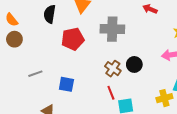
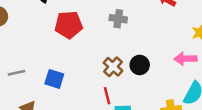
gray cross: (112, 29) -> (118, 19), size x0.6
gray line: (35, 74) -> (16, 73), moved

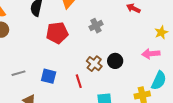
gray cross: (118, 19) -> (96, 26), turned -32
red line: (107, 96) -> (79, 81), moved

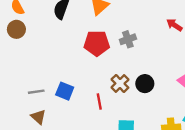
red pentagon: (57, 33) -> (97, 43), moved
gray line: (19, 73) -> (36, 92), moved

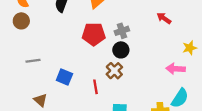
black circle: (145, 84) -> (121, 50), moved
gray line: (36, 92) -> (33, 61), moved

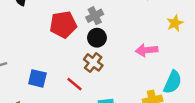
pink arrow: (176, 69) -> (147, 50), moved
red line: (95, 87) -> (75, 84), turned -32

